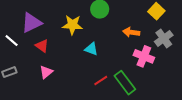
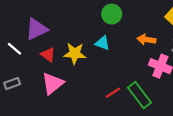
yellow star: (72, 25) -> (75, 53), moved
cyan triangle: (91, 49) -> (102, 43), moved
pink triangle: (46, 72) -> (53, 84), size x1.5

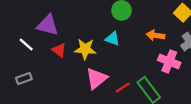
purple triangle: (36, 29) -> (48, 25), turned 40
pink triangle: (53, 84) -> (97, 79), moved

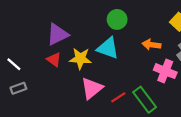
purple triangle: (48, 25) -> (57, 34), moved, turned -40
cyan triangle: (112, 39) -> (108, 48), size x1.5
white line: (26, 44) -> (14, 64), moved

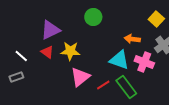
green circle: (117, 19) -> (93, 17), moved
cyan triangle: (108, 48) -> (119, 60), moved
white line: (14, 64) -> (21, 56), moved

